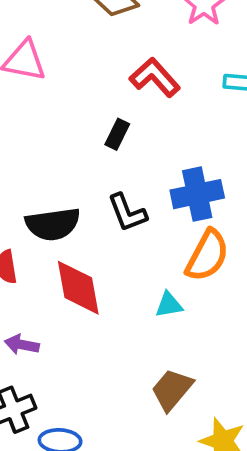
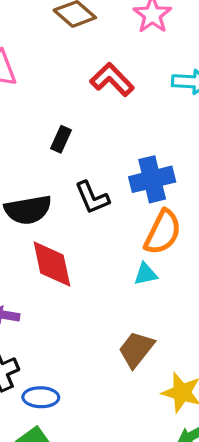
black rectangle: (117, 134) -> (61, 139), moved
cyan triangle: (169, 305) -> (146, 274), moved

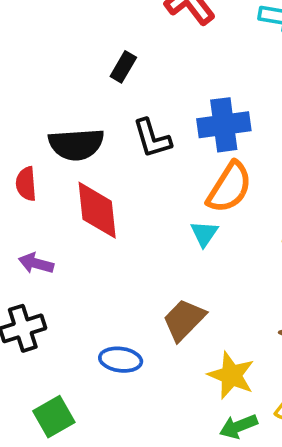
cyan triangle: (146, 274) -> (204, 234), turned -50
blue ellipse: (41, 397) -> (121, 360), moved

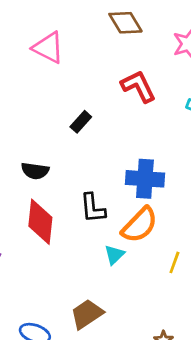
black L-shape: (152, 138) -> (93, 208), moved
black semicircle: (76, 144) -> (35, 171), size x0.7

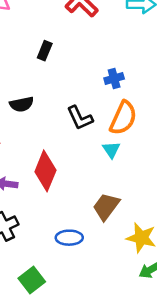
blue cross: (145, 179) -> (114, 79), size x0.6
red diamond: (40, 222) -> (45, 171), moved, turned 36

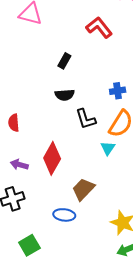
black semicircle: (22, 104) -> (65, 95), moved
brown trapezoid: (106, 207) -> (83, 189), moved

